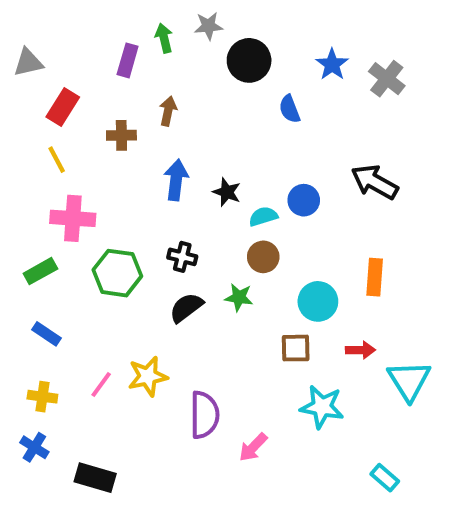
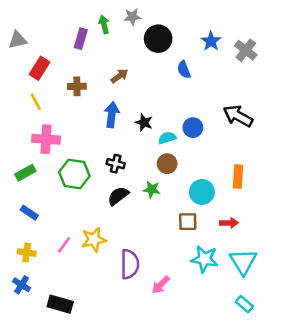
brown arrow: (168, 111) -> (119, 76), moved, turned 42
cyan triangle: (409, 380) -> (243, 262), moved

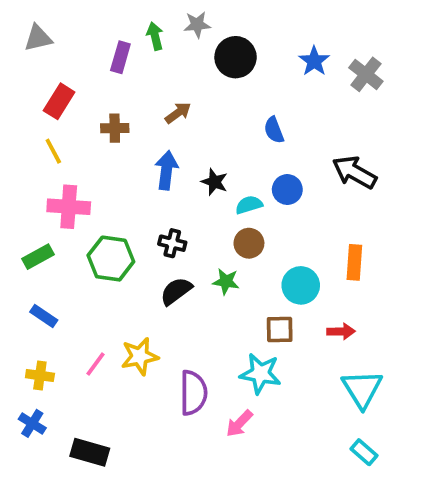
gray triangle: (18, 40) -> (38, 38), moved
blue semicircle: (184, 70) -> (274, 130), moved
cyan star: (205, 259) -> (260, 374), moved

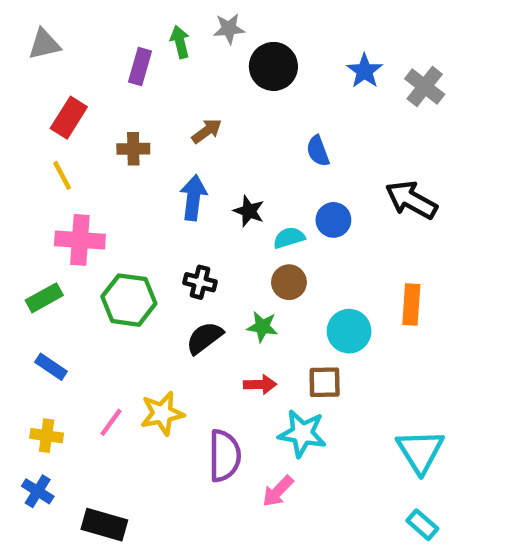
red arrow: (341, 331) -> (260, 385), moved

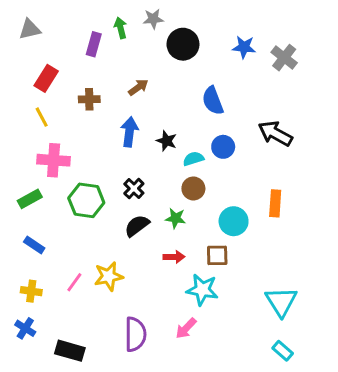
blue star: (365, 71) -> (244, 47), turned -30
blue semicircle: (318, 151) -> (213, 101), size x1.4
black cross: (200, 282) -> (134, 188), turned 30
purple semicircle: (224, 456) -> (135, 334), moved

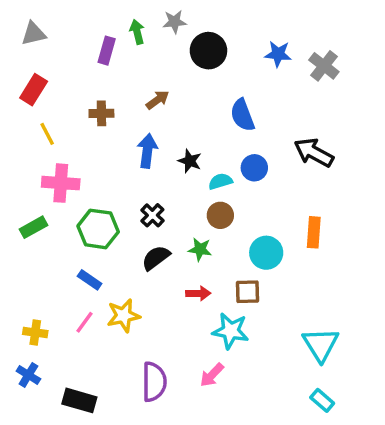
red rectangle: (46, 78) -> (34, 90), moved
blue rectangle: (34, 245) -> (90, 280), moved

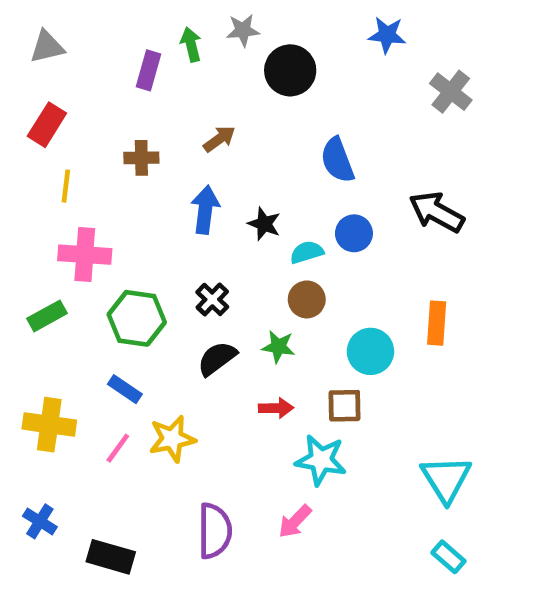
blue star: (278, 54) -> (387, 35), moved
yellow line: (47, 134) -> (66, 186), turned 35
yellow cross: (35, 333) -> (49, 425), moved, size x1.5

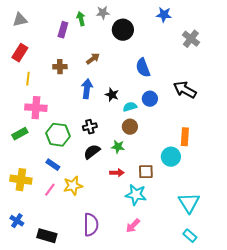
black cross: (212, 299) -> (90, 127), turned 32
cyan circle: (370, 351) -> (171, 157), moved
pink arrow: (295, 521) -> (133, 226), moved

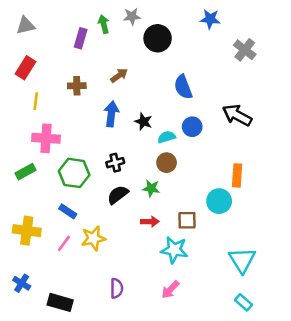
purple semicircle: (91, 225) -> (117, 288), size x0.7

